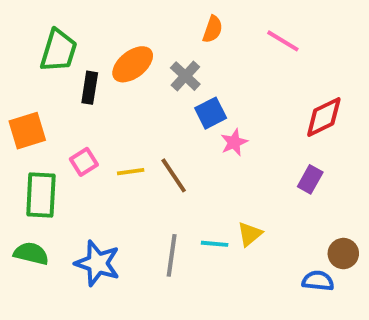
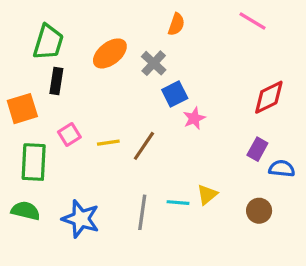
pink line: (283, 41) -> (253, 21), moved
black rectangle: (90, 88) -> (56, 81), moved
brown line: (174, 175) -> (144, 146), turned 68
brown circle: (343, 254) -> (259, 211), moved
blue semicircle: (318, 281) -> (282, 169), moved

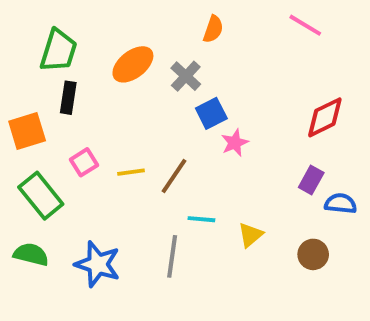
green rectangle: (34, 162) -> (41, 196), turned -42
cyan line: (178, 203) -> (201, 219), moved

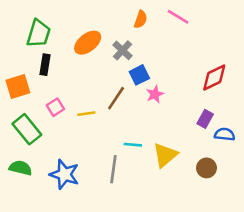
pink line: (305, 25) -> (178, 17), moved
brown line: (174, 176) -> (116, 98), moved
yellow triangle: (250, 235) -> (165, 155), size x1.5

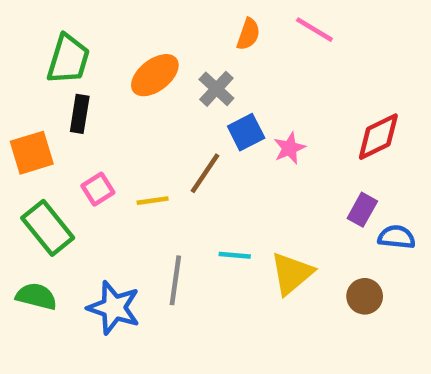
pink star: (155, 94) -> (289, 148), moved
gray line: (113, 169) -> (175, 280), moved

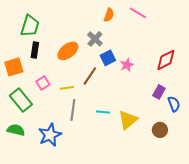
orange ellipse: (155, 75) -> (68, 51), moved
blue semicircle: (397, 237) -> (174, 104), turned 63
gray line: (175, 280) -> (73, 110), moved
blue star: (114, 308) -> (50, 135), turned 30

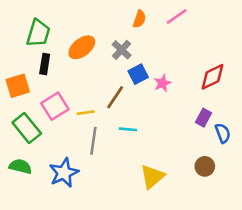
pink line: (138, 13) -> (177, 17), turned -66
orange ellipse: (68, 51) -> (82, 47), moved
pink square: (43, 83) -> (55, 106), size x1.5
cyan line: (103, 112) -> (128, 129), moved
yellow triangle: (128, 120) -> (152, 177), moved

